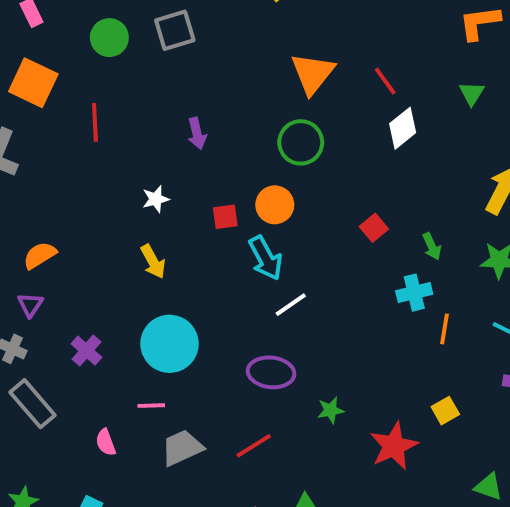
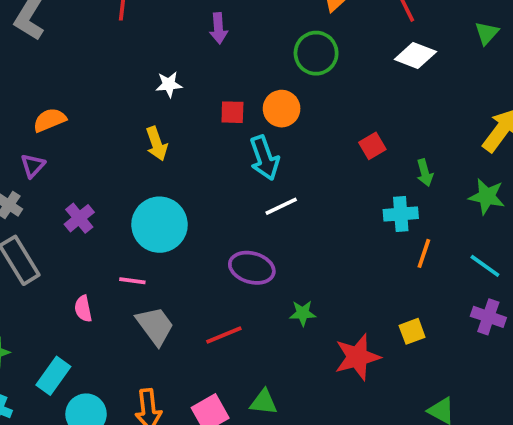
white diamond: (403, 128) -> (415, 55), turned 51
gray trapezoid: (182, 448) -> (155, 326), turned 69

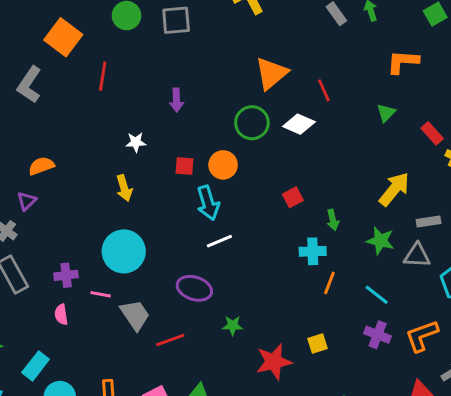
white diamond: (415, 55) -> (299, 124), moved
purple cross: (79, 218) -> (66, 275), moved, turned 30
gray trapezoid: (155, 326) -> (135, 315), moved

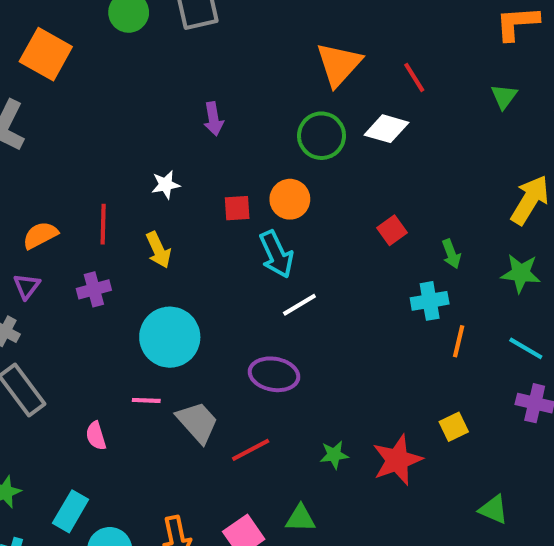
red line: (103, 76) -> (103, 224), moved
purple cross: (66, 275) -> (94, 289), moved
green star: (233, 326) -> (334, 455), moved

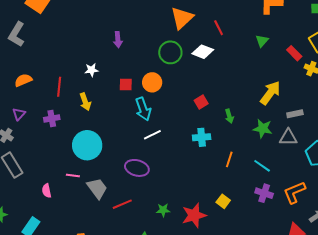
orange semicircle: (40, 235) -> (23, 80), moved
cyan cross: (430, 301) -> (202, 137), moved
yellow square: (454, 427) -> (223, 201), turned -32

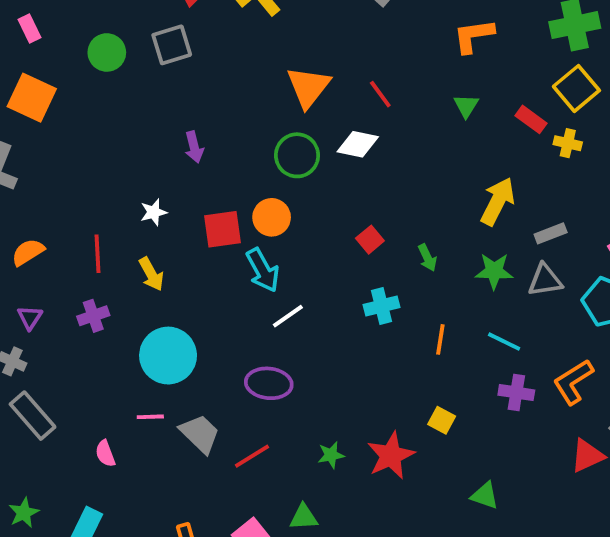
red square: (126, 84) -> (223, 229), size x1.5

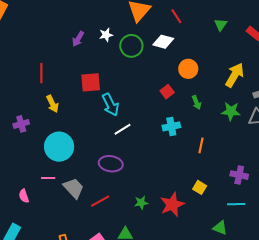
purple arrow: (194, 147) -> (78, 39), turned 42
white star: (154, 212) -> (106, 35), moved
orange circle: (272, 217) -> (188, 69), moved
red line: (97, 254) -> (41, 73), moved
cyan line: (504, 342) -> (236, 204), moved, turned -30

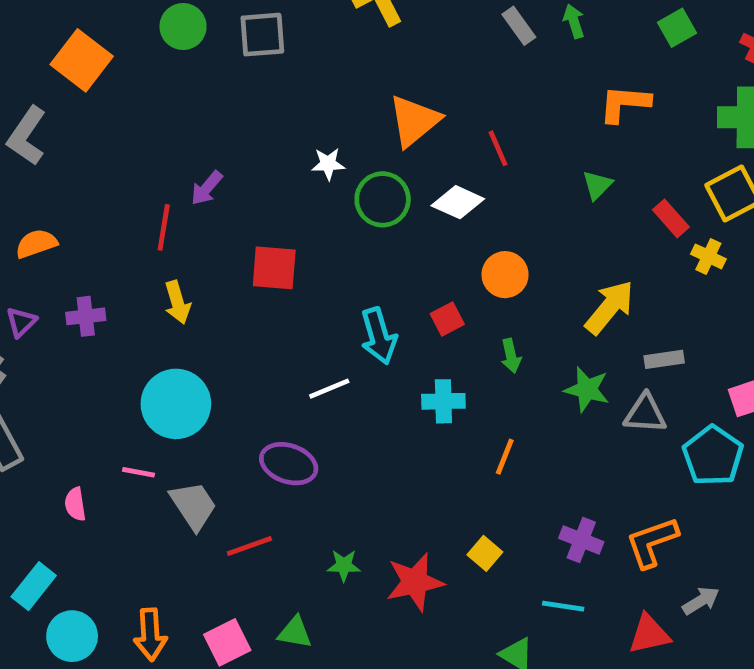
purple arrow: (78, 39) -> (207, 188), moved
cyan arrow: (111, 105) -> (379, 336), moved
purple cross: (21, 124) -> (86, 316), moved

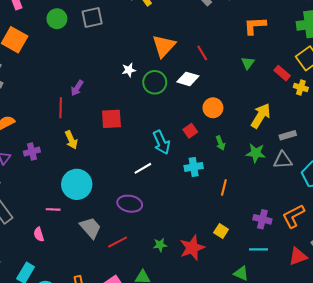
pink line: (139, 472) -> (53, 209), moved

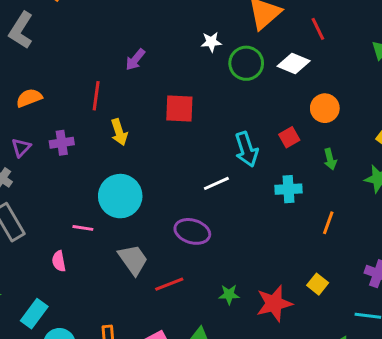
red line: (61, 108) -> (96, 96), moved

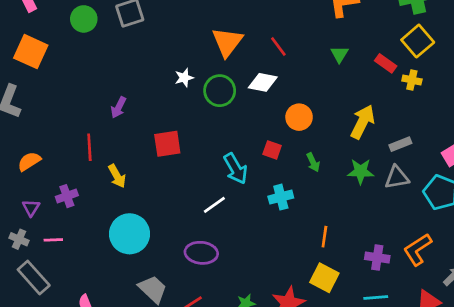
red square: (289, 137) -> (272, 150), turned -30
orange line: (328, 223) -> (324, 237), moved
pink line: (83, 228) -> (53, 240), moved
yellow square: (318, 284) -> (324, 278), size x1.5

